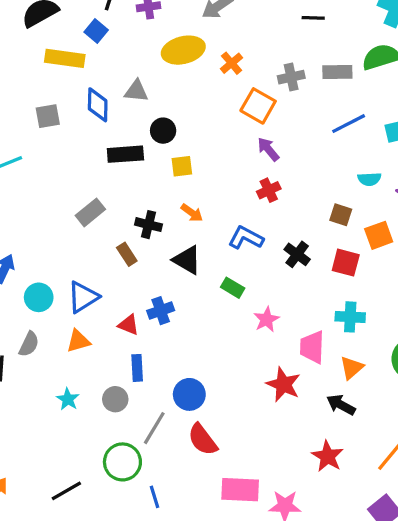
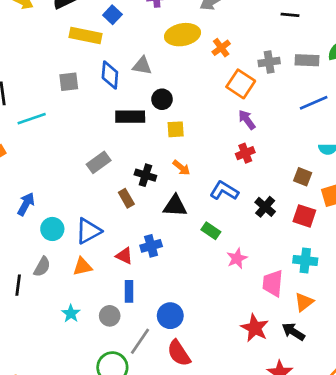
black triangle: (187, 260) -> (175, 206), turned -30
red star: (283, 384) -> (255, 328), moved

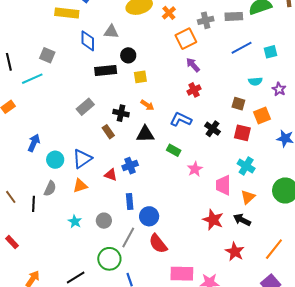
gray square: (69, 82) -> (47, 55), moved, turned 35
orange square: (241, 84) -> (186, 39), turned 35
cyan cross: (305, 261) -> (246, 166), turned 30
blue rectangle: (129, 291) -> (130, 202), moved

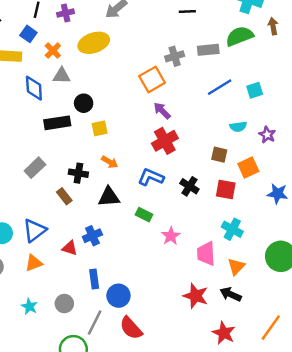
orange cross: (169, 13) -> (53, 51), moved
red cross: (194, 90) -> (165, 141), size x1.5

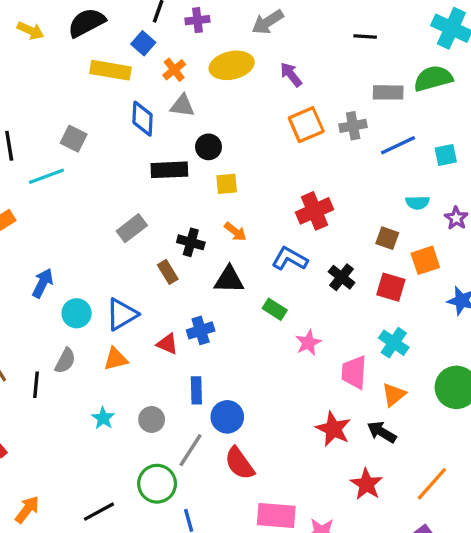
gray cross: (175, 56) -> (353, 126), moved
purple arrow: (162, 111) -> (291, 75), moved

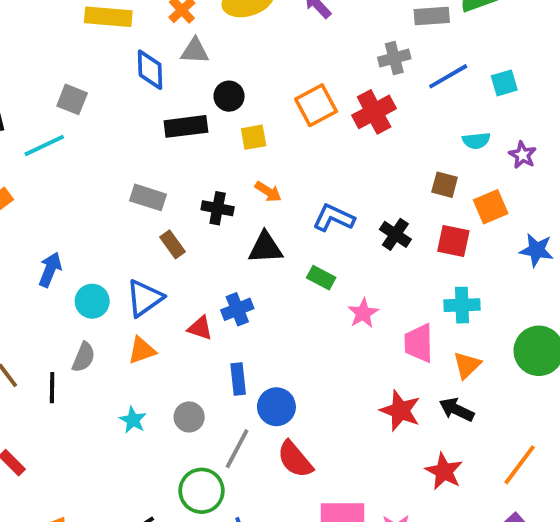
orange square: (306, 125) -> (316, 105), moved
red cross: (315, 211) -> (374, 112), moved
gray rectangle: (132, 228) -> (148, 197), turned 60
brown rectangle: (168, 272) -> (172, 244), moved
cyan cross: (394, 343) -> (462, 305), turned -32

